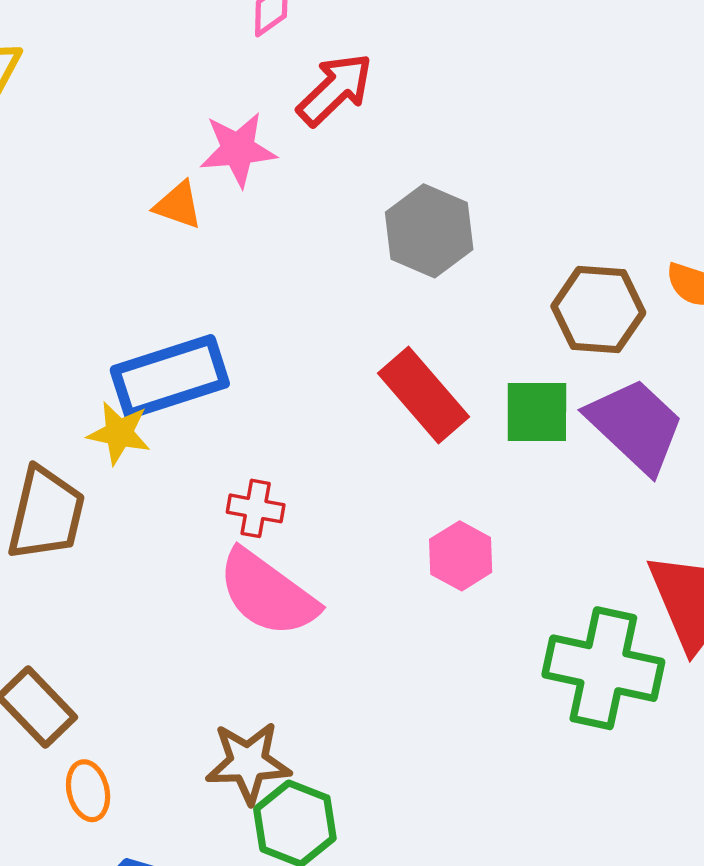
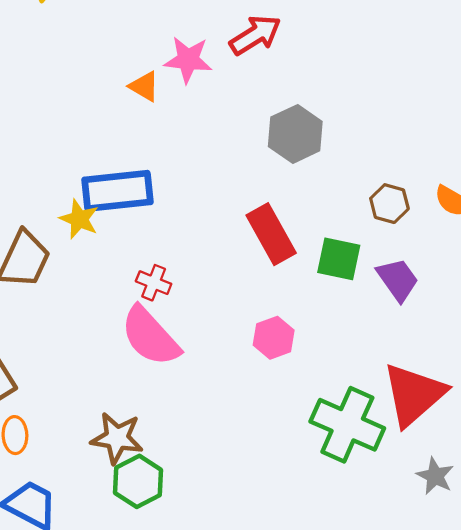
brown hexagon: (598, 309) -> (389, 204), size x0.7
purple trapezoid: (636, 425) -> (398, 280), size x0.7

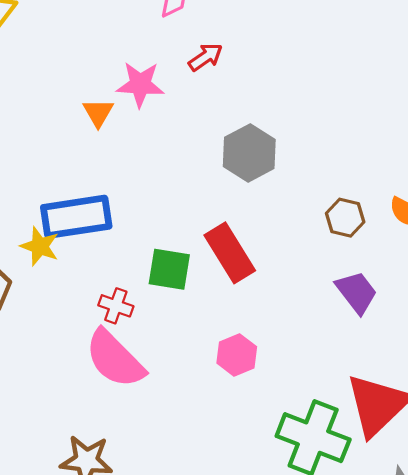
red arrow: (255, 35) -> (206, 57), size x0.7
orange triangle: (144, 86) -> (98, 113), turned 32
green square: (339, 259) -> (169, 269), moved

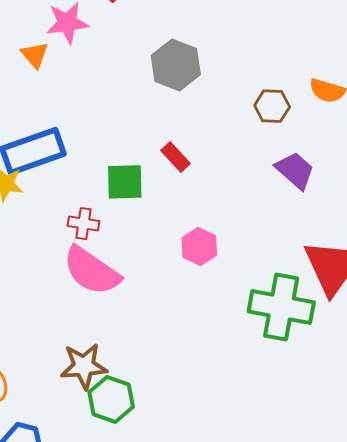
red rectangle: (230, 253) -> (176, 157), size x0.6

